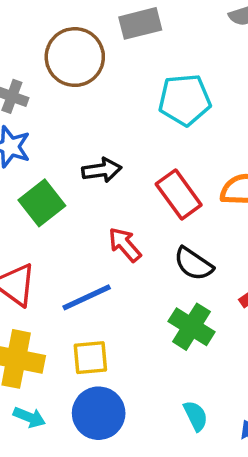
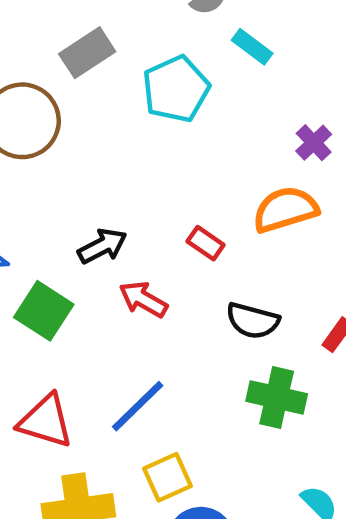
cyan pentagon: (185, 100) -> (176, 89), moved
red rectangle: (179, 194) -> (206, 243), size x0.6
red arrow: (125, 245) -> (143, 299), moved

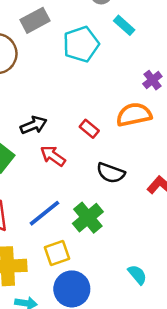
green cross: (277, 397) -> (88, 218), moved, turned 32

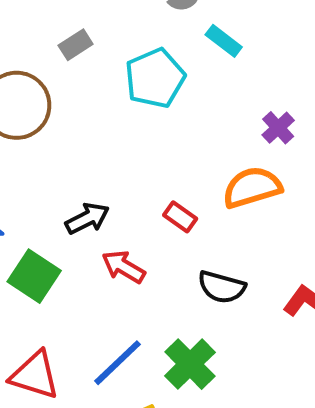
gray rectangle: (35, 20) -> (76, 45), size x0.7

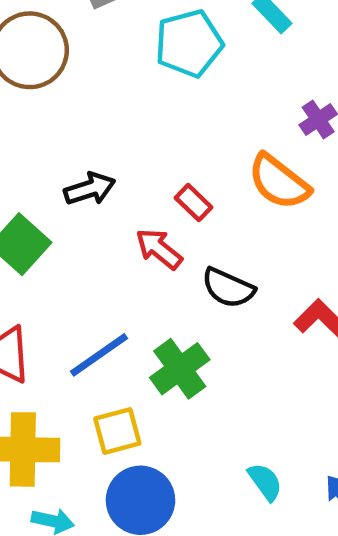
orange semicircle: (252, 187) -> (279, 182), turned -134
red arrow: (124, 267) -> (159, 249), moved

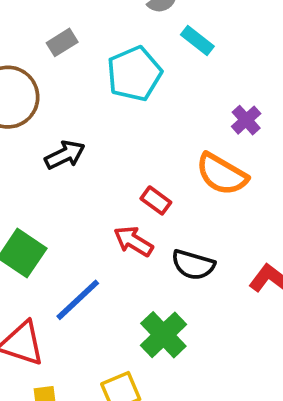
black arrow: (90, 189) -> (65, 155), moved
blue line: (99, 355) -> (78, 300), moved

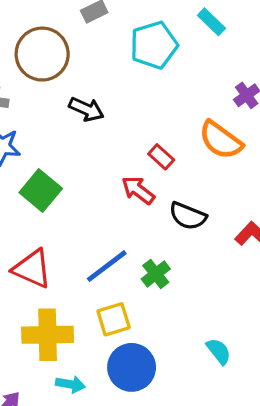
black arrow: (65, 155) -> (86, 109), turned 44
blue line: (78, 300) -> (107, 266), moved
green cross: (163, 335) -> (156, 274), size x0.7

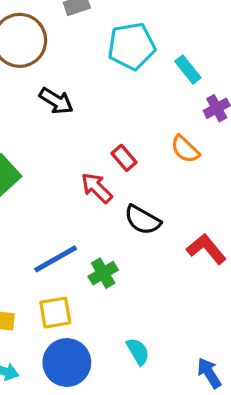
cyan rectangle: (211, 22) -> (188, 70), moved
orange semicircle: (221, 140) -> (185, 149), size x0.7
cyan semicircle: (219, 351) -> (138, 351), moved

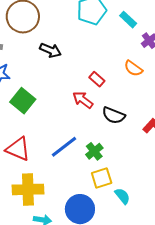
yellow square: (55, 313) -> (102, 178), moved

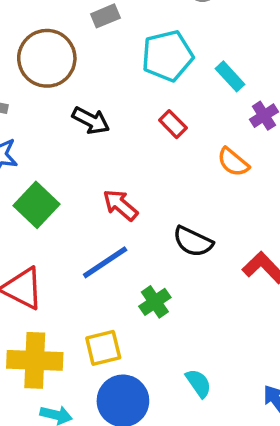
red rectangle: (97, 79) -> (173, 124), moved
red arrow: (83, 100) -> (120, 205), moved
blue line: (64, 147) -> (105, 262), moved
yellow square: (102, 178) -> (103, 348), moved

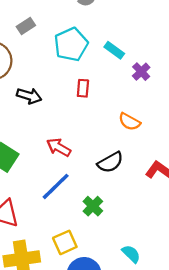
red rectangle: (173, 124) -> (83, 88), turned 60
orange semicircle: (233, 162) -> (129, 122), moved
black semicircle: (193, 242) -> (110, 162), turned -44

